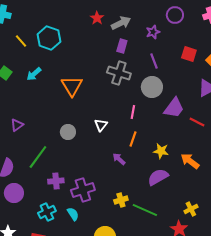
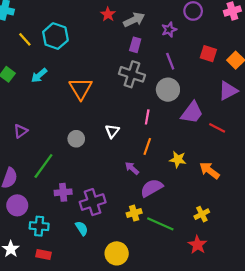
purple semicircle: (158, 177) -> (152, 188), moved
yellow cross: (191, 209) -> (202, 214), moved
cyan cross: (47, 212) -> (39, 226), moved, turned 30

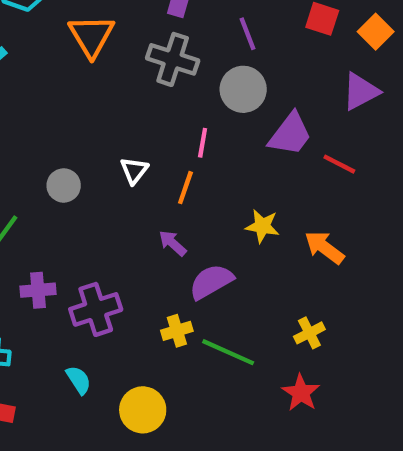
orange triangle: (81, 89) -> (91, 36), moved
orange line: (147, 146) -> (185, 188), moved
cyan semicircle: (82, 228) -> (79, 380), moved

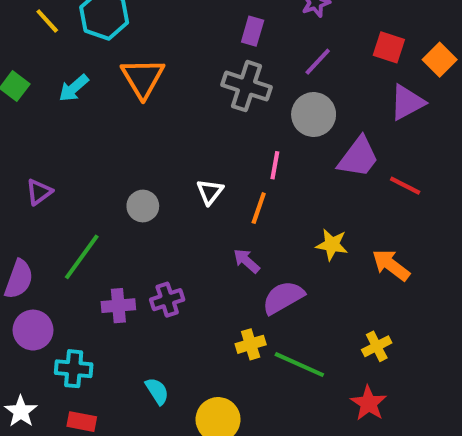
purple line: (247, 34) -> (318, 62), turned 64
orange triangle: (91, 36) -> (143, 78), moved
purple triangle: (361, 91) -> (407, 102), moved
purple cross: (96, 309) -> (167, 300), moved, size x0.7

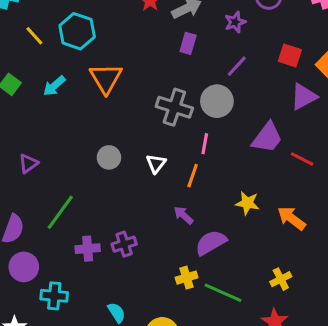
gray cross: (246, 86) -> (174, 107), moved
gray circle: (314, 114) -> (217, 101), moved
gray circle: (143, 206) -> (109, 157), moved

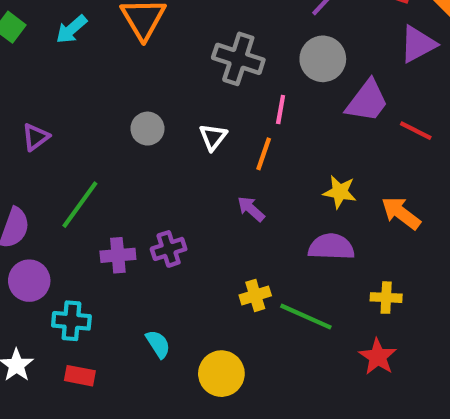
gray circle: (217, 101) -> (323, 59), moved
purple semicircle: (211, 243) -> (331, 247), moved, turned 32
yellow cross: (281, 279) -> (386, 298), turned 30

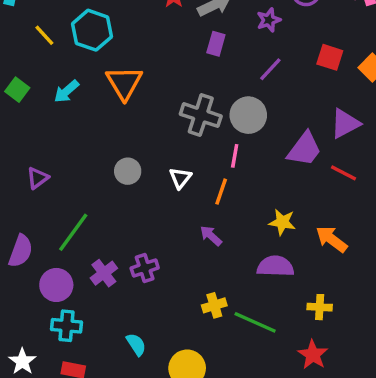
purple triangle: (418, 44) -> (345, 124), moved
gray circle: (323, 59) -> (248, 115), moved
purple cross: (118, 255) -> (104, 273), turned -32
purple circle: (29, 281) -> (56, 285), moved

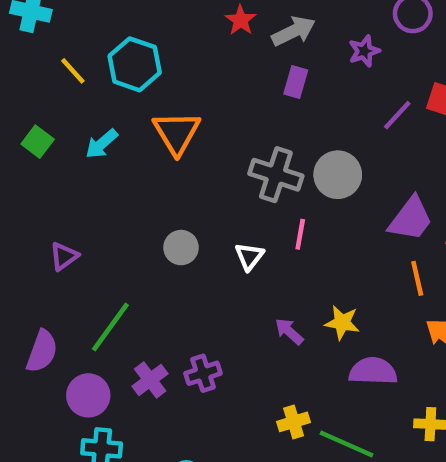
purple line: (270, 69) -> (397, 115), moved
pink line: (235, 156) -> (300, 234), moved
orange line: (221, 192) -> (417, 278), moved, turned -32
yellow star: (282, 222) -> (342, 323), moved

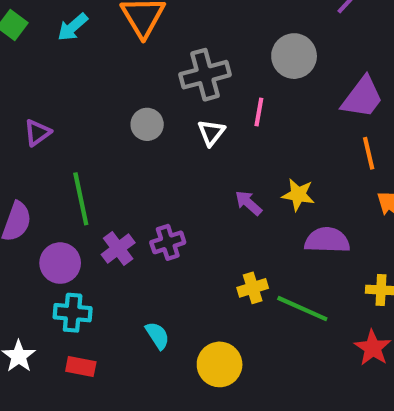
gray cross: (276, 175) -> (205, 75), moved, turned -33
green line: (110, 327) -> (81, 199), turned -48

